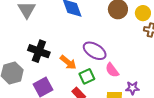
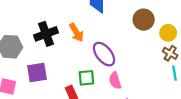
black cross: (39, 51) -> (46, 34), turned 30
orange arrow: (68, 62) -> (76, 32), moved

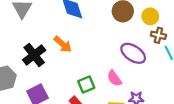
purple ellipse: (104, 54) -> (133, 53), moved

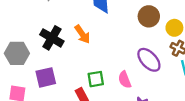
black cross: (34, 55) -> (52, 38), turned -35

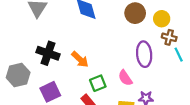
orange arrow: (82, 34) -> (80, 59), moved
purple ellipse: (149, 60) -> (144, 54), turned 50

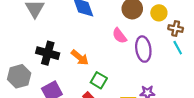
brown cross: (169, 37) -> (176, 28), moved
pink semicircle: (125, 78) -> (119, 36), moved
green square: (98, 83) -> (99, 80), turned -35

